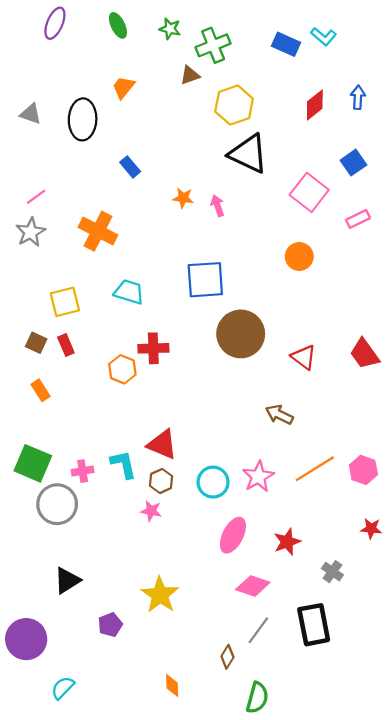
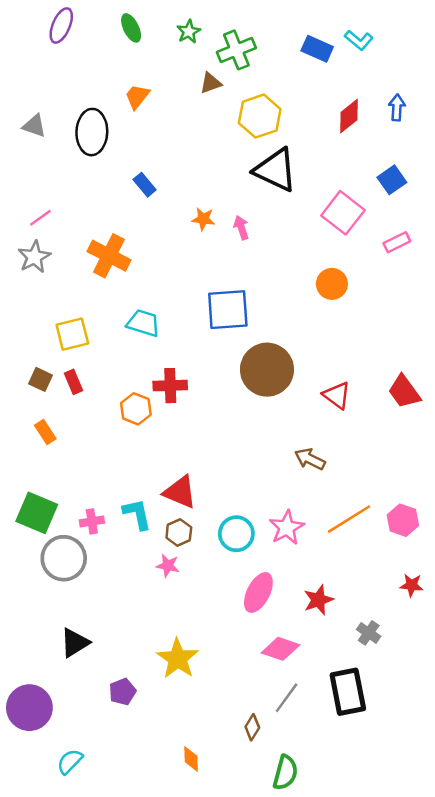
green star: (170, 29) -> (189, 32), turned 30

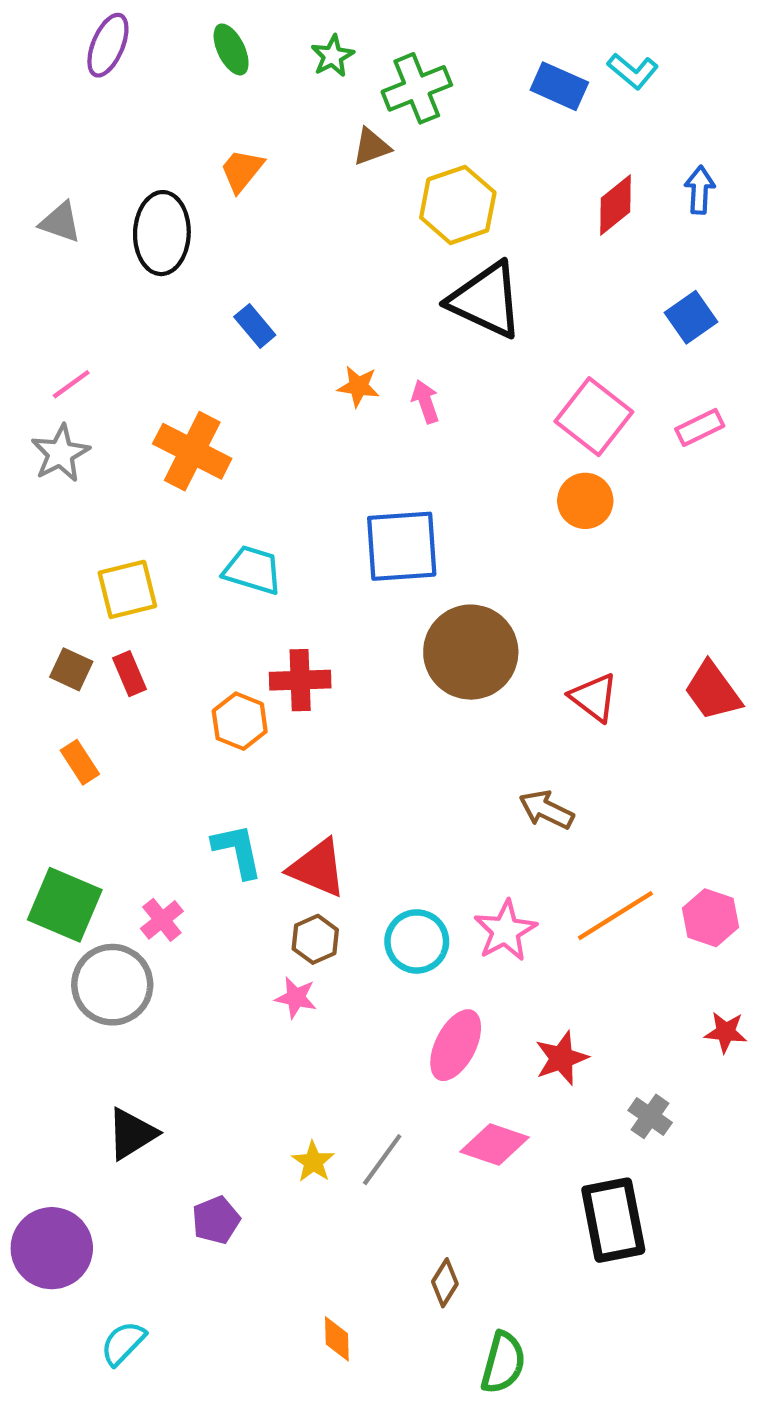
pink square: (343, 213) -> (594, 417), moved
cyan L-shape: (137, 514) -> (238, 851), moved
pink cross: (92, 521) -> (162, 920), turned -30
yellow star: (178, 659) -> (313, 1162), size x0.6
gray line: (287, 698) -> (382, 1160), moved

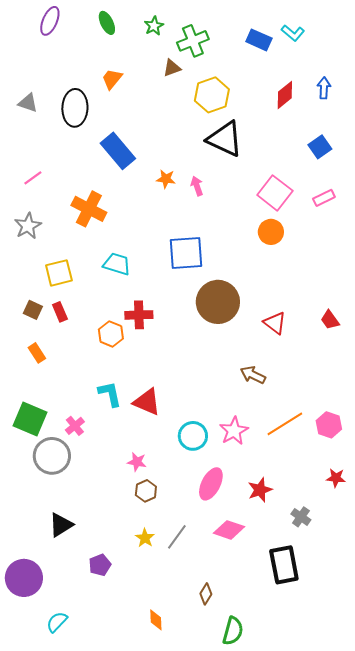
blue rectangle: (255, 326) -> (118, 151), size x1.8
gray star: (60, 453) -> (28, 226), moved
red trapezoid: (713, 691) -> (330, 320), size x0.7
brown hexagon: (315, 939) -> (146, 491), moved

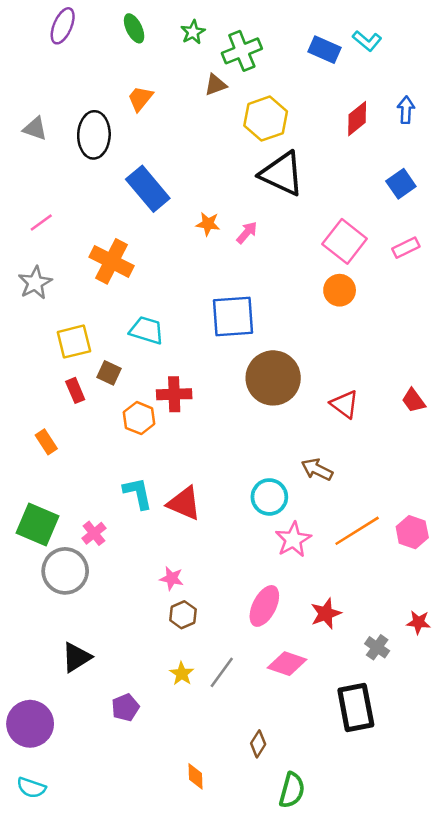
pink arrow: (197, 186) -> (247, 233), turned 60
brown square: (33, 310) -> (109, 373), moved
cyan circle: (193, 436) -> (269, 497), moved
red star: (336, 478) -> (418, 622), moved
cyan semicircle: (57, 622) -> (31, 788), moved, turned -115

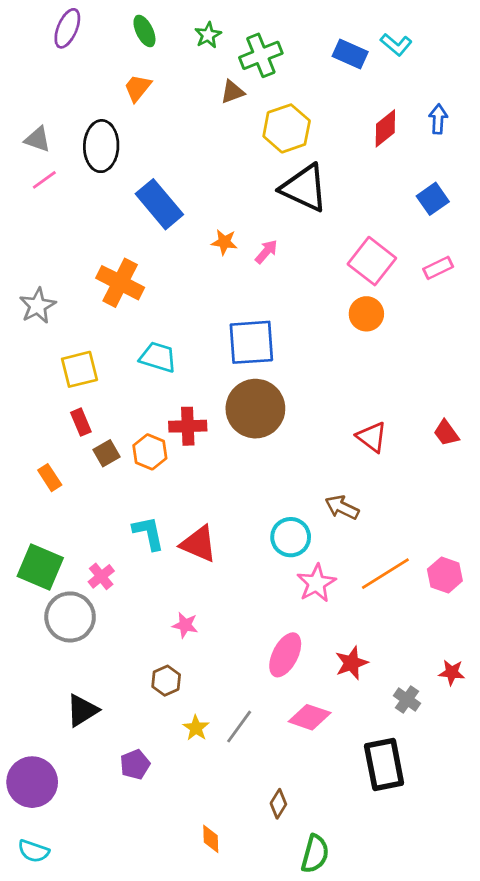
orange trapezoid: (140, 99) -> (138, 88), moved
pink line: (41, 223) -> (44, 180), moved
brown square: (109, 373) -> (107, 453), moved, turned 35
brown circle: (273, 378) -> (255, 409), moved
brown hexagon: (183, 615) -> (166, 681), moved

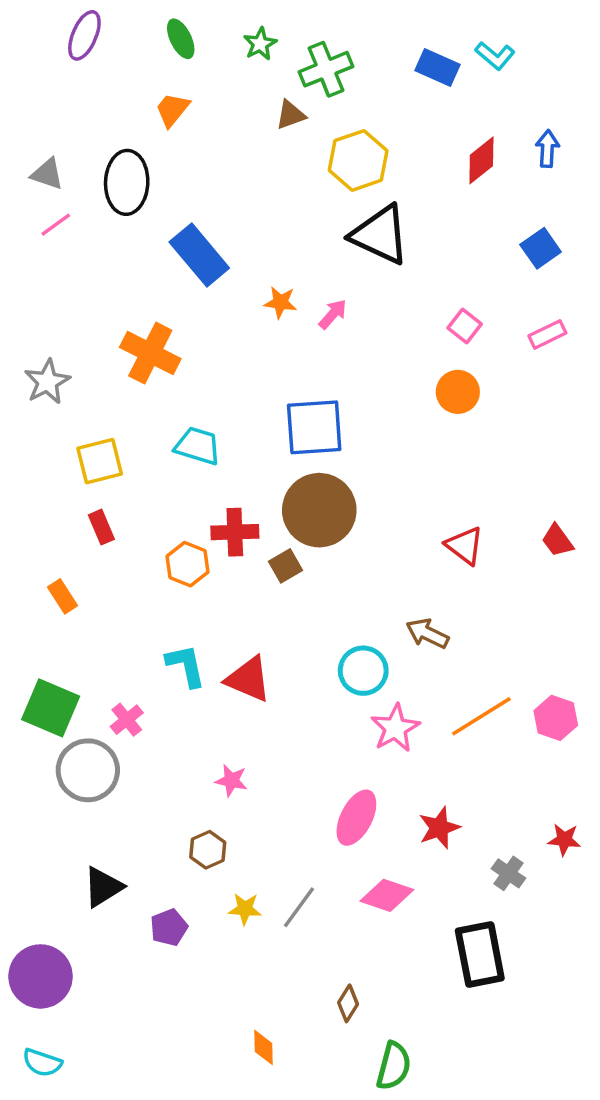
pink square: (372, 261) -> (465, 326), size x0.6
brown square: (107, 453) -> (285, 566), moved
yellow star: (196, 728) -> (245, 909), turned -30
purple pentagon: (135, 764) -> (169, 927), moved

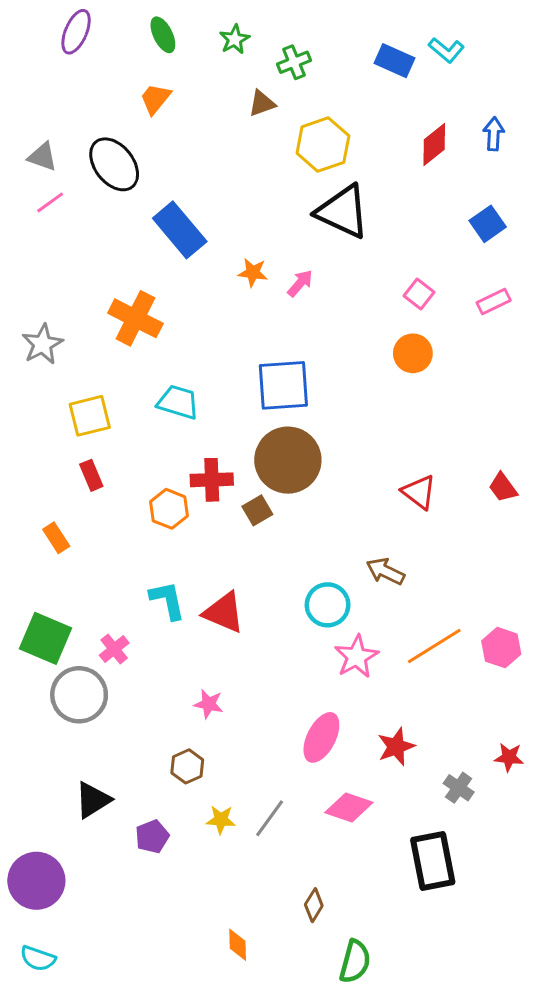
green cross: (326, 69) -> (294, 62), size x0.7
black ellipse: (127, 182) -> (114, 164), turned -40

